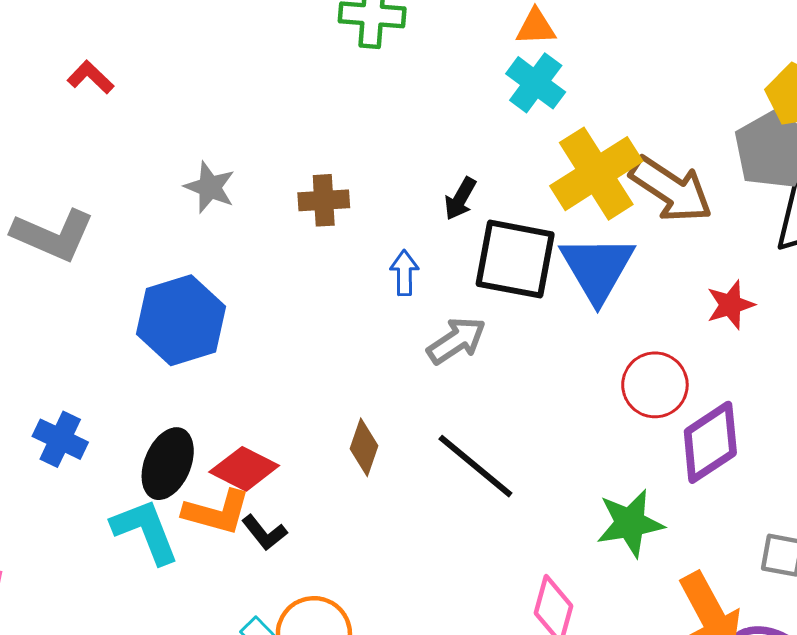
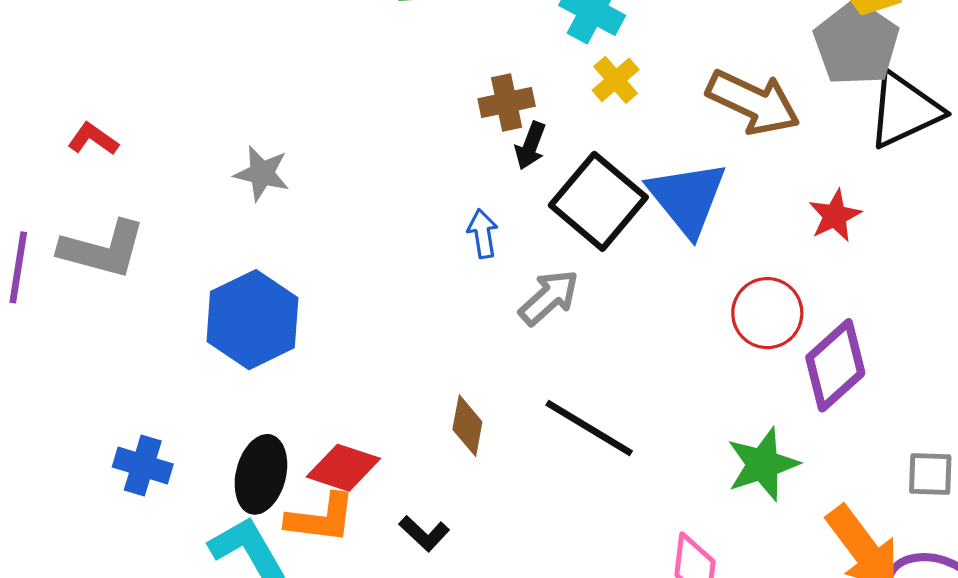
red L-shape: (91, 77) -> (93, 139), moved
yellow cross: (596, 174) -> (616, 80), moved, size x0.5
brown cross: (324, 200) -> (507, 102), moved
black square: (515, 259) -> (598, 201), turned 38
black L-shape: (264, 533) -> (424, 533), moved

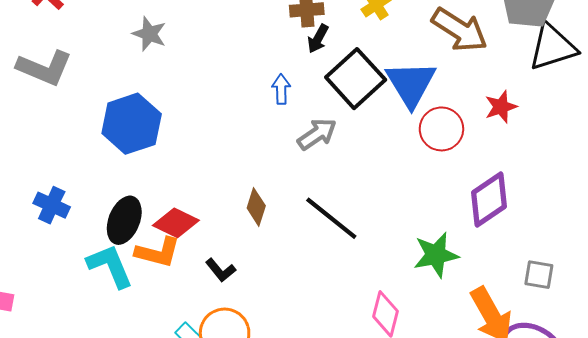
red circle: (767, 313) -> (441, 129), moved

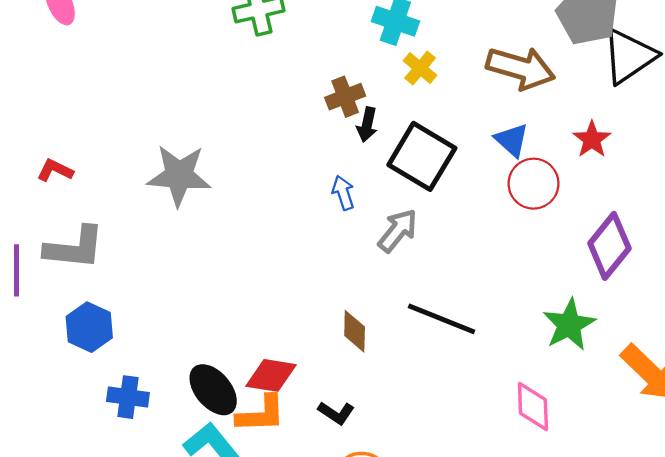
gray star: (149, 34) -> (179, 175), size x1.6
blue triangle: (411, 84) -> (512, 140), moved, size x0.6
blue hexagon: (132, 124) -> (89, 327), moved, size x0.7
black ellipse: (124, 220) -> (213, 390), turned -45

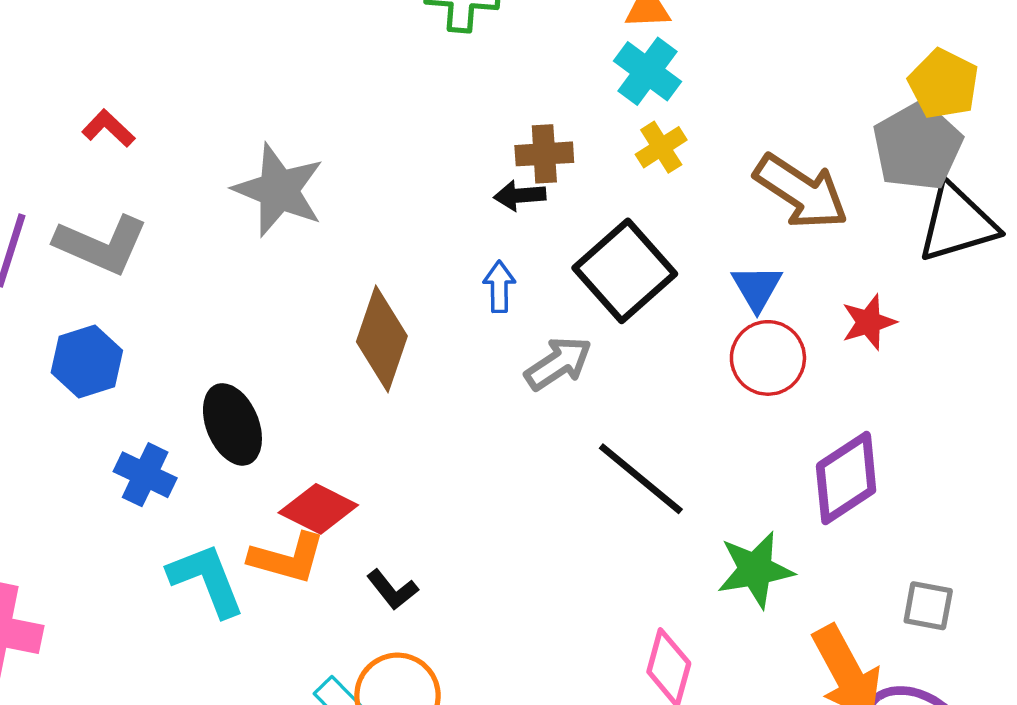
black arrow: (367, 125) -> (520, 195), moved, turned 56
black line: (441, 319) -> (641, 479), moved
brown diamond: (355, 331) -> (382, 339), moved, size x1.6
black ellipse: (213, 390) -> (232, 424), moved
blue cross: (128, 397) -> (145, 475), moved

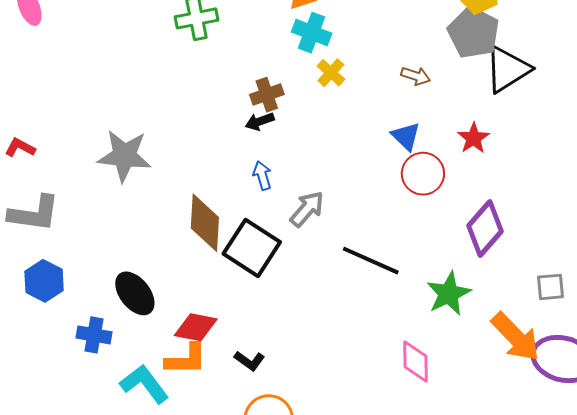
brown arrow: (801, 192) -> (416, 76), size x0.5
black square: (625, 271) -> (252, 248), moved

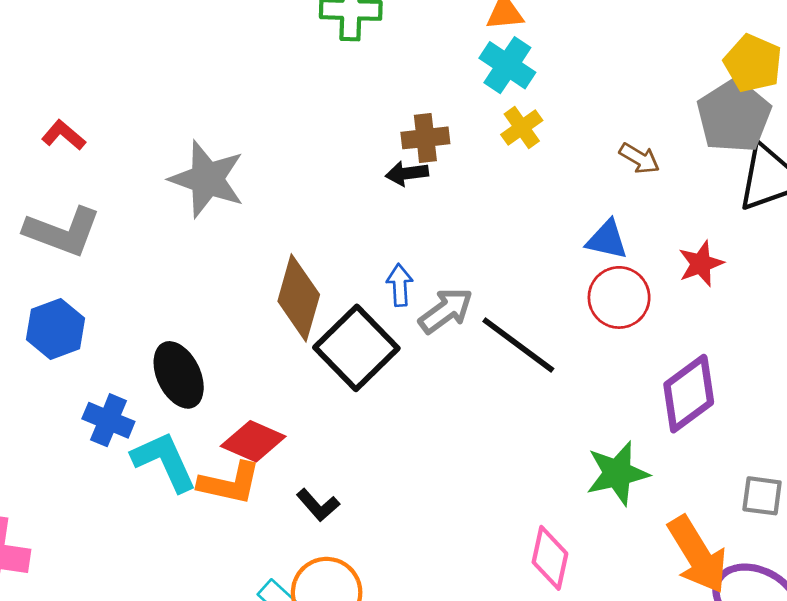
blue triangle: (406, 136) -> (607, 240), turned -44
blue arrow: (262, 175) -> (400, 285), moved
black line: (371, 261) -> (518, 345), moved
cyan L-shape: (144, 384) -> (164, 461), moved

